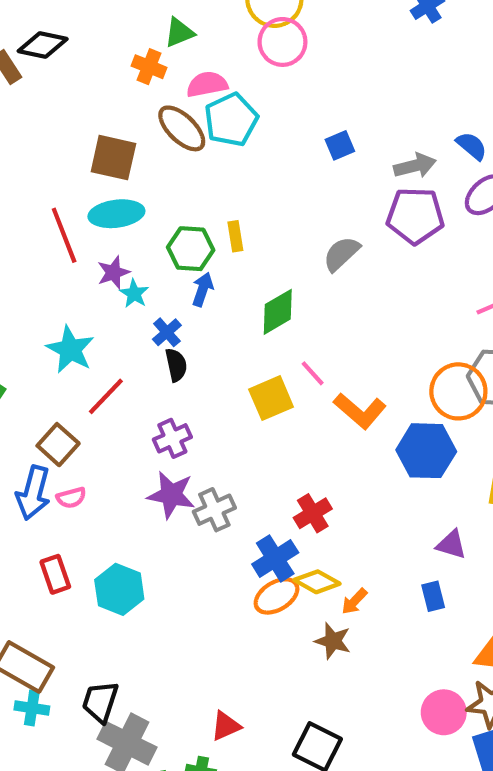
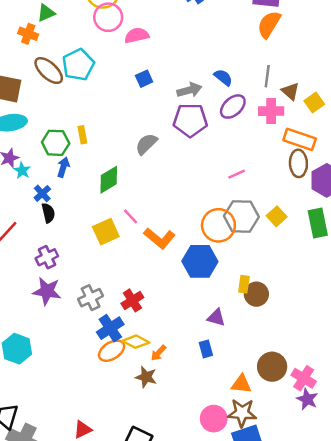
pink semicircle: (207, 84) -> (137, 35), moved
gray cross: (214, 510) -> (91, 298), moved

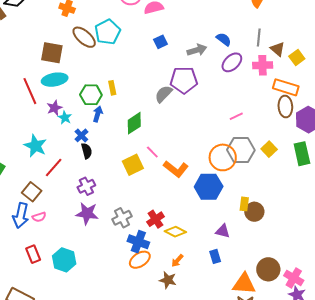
purple pentagon: (190, 120) -> (184, 80), moved
blue cross: (110, 328) -> (138, 242), turned -35
yellow diamond: (136, 342) -> (175, 232), moved
orange triangle: (241, 384) -> (244, 284), size x1.4

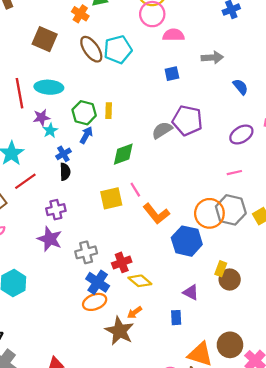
gray arrow: (197, 50) -> (212, 58), moved
brown square: (52, 53) -> (45, 39), moved
purple ellipse: (232, 62) -> (241, 134), moved
brown star: (168, 280) -> (120, 331), size x1.5

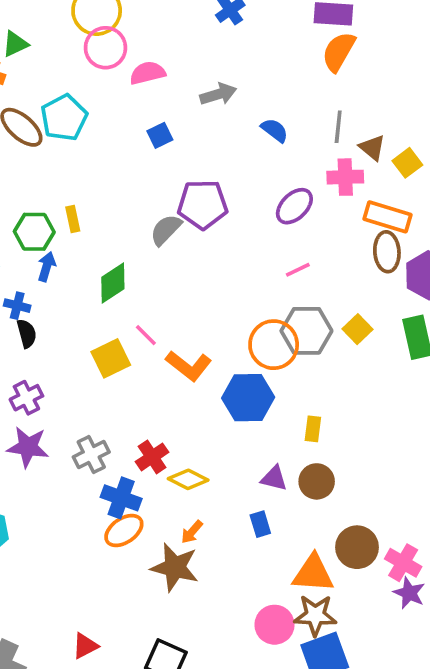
blue cross: (63, 154) -> (17, 306), turned -32
brown circle: (230, 280) -> (317, 481), moved

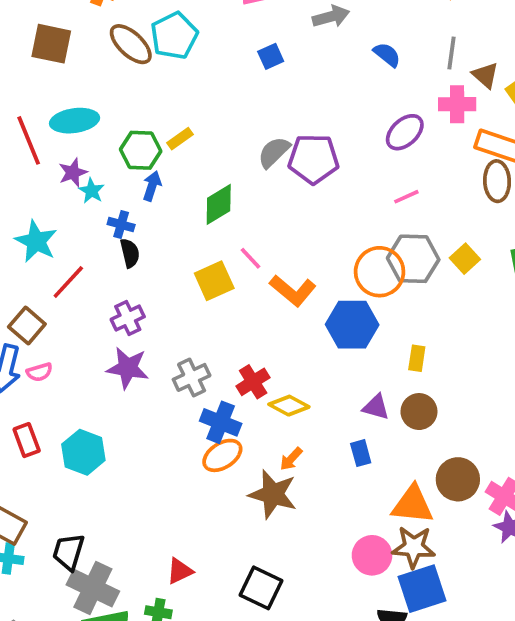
purple pentagon: (203, 204) -> (313, 159), moved
yellow rectangle: (73, 219) -> (180, 139), turned 65

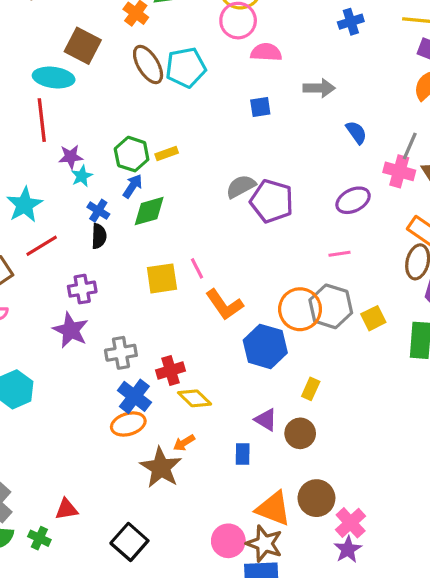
pink cross: (457, 104) -> (399, 171), moved
cyan ellipse: (75, 121) -> (54, 78), moved
green diamond: (219, 204) -> (149, 211), moved

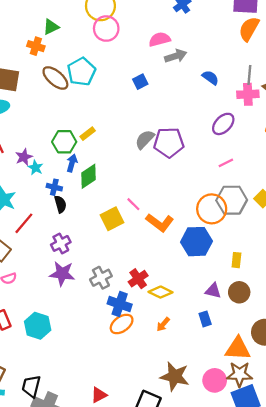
pink semicircle: (266, 52) -> (160, 39), moved
brown star: (161, 468) -> (175, 376), moved

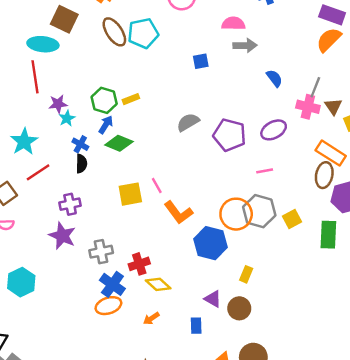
purple pentagon: (169, 142) -> (230, 135), moved
green diamond: (89, 176) -> (119, 143), turned 40

